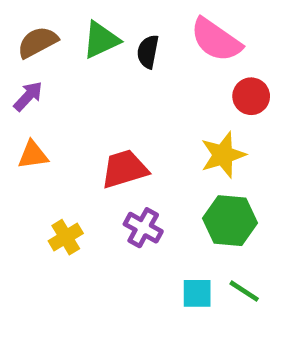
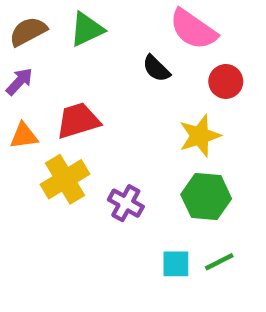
black semicircle: (148, 52) -> (156, 68), moved, turned -56
red trapezoid: (124, 169) -> (78, 121), moved
yellow cross: (66, 237) -> (65, 179), moved, size x1.5
green line: (244, 291) -> (219, 262), turned -60

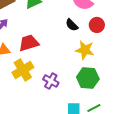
black semicircle: (156, 68) -> (72, 25), moved
yellow star: (200, 136) -> (85, 50), turned 30

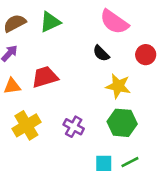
red circle: (97, 25) -> (146, 55), moved
yellow cross: (23, 70) -> (26, 125), moved

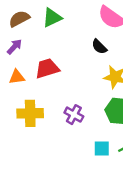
yellow cross: (26, 125) -> (30, 113), turned 30

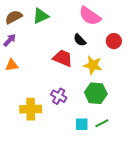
red trapezoid: (47, 68) -> (63, 58), moved, turned 40
yellow cross: (30, 113) -> (31, 109), moved

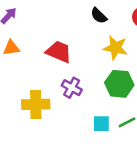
red trapezoid: (63, 58) -> (59, 52), moved

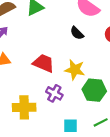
yellow star: (115, 48) -> (75, 70), moved
cyan square: (101, 124) -> (70, 126), moved

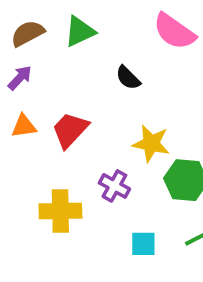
black semicircle: (77, 33) -> (128, 78), moved
red trapezoid: (44, 63) -> (70, 130), moved, turned -70

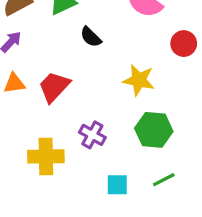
black semicircle: (128, 78) -> (91, 37), moved
yellow star: (151, 143) -> (139, 80), moved

